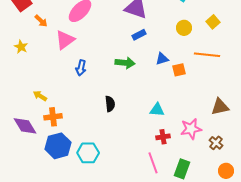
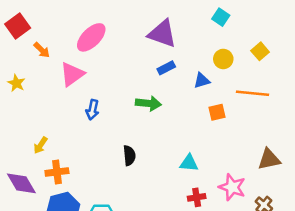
blue triangle: (162, 59) -> (202, 81), moved
yellow arrow: (40, 96) -> (40, 145), turned -88
pink star: (191, 129) -> (232, 187), turned 30

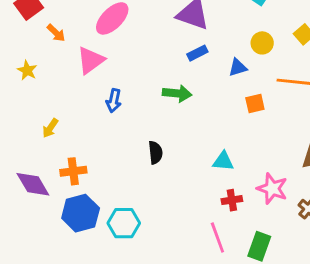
yellow arrow: (40, 145) -> (50, 128), moved

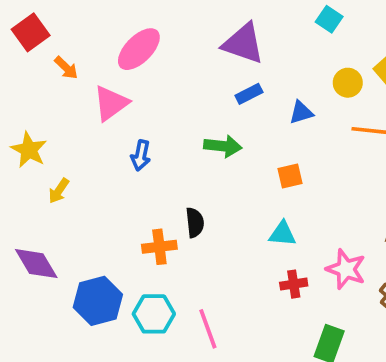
yellow circle: (262, 43) -> (348, 83), moved
yellow star: (27, 70) -> (29, 150), moved, size x1.4
orange square: (255, 104) -> (290, 176), moved
orange cross: (73, 171) -> (159, 247), moved
pink line: (217, 238) -> (208, 329), moved

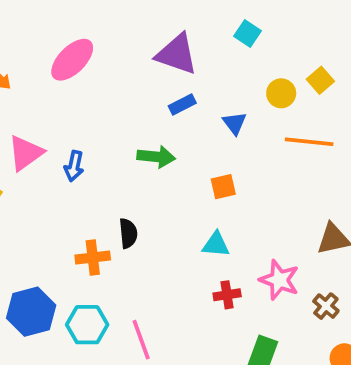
cyan square: (329, 19) -> (248, 34), moved
pink triangle: (111, 103) -> (26, 153), moved
blue triangle: (301, 113) -> (235, 123), turned -50

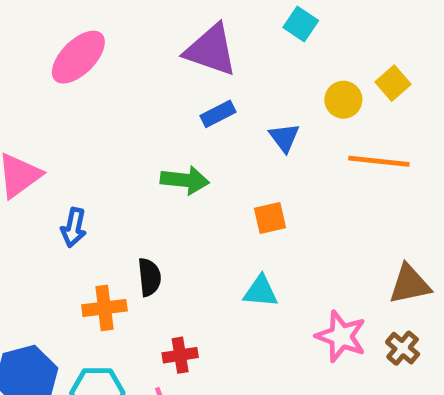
blue arrow: (74, 166) -> (74, 227), moved
red cross: (227, 295) -> (180, 355), moved
brown cross: (326, 306) -> (403, 348), moved

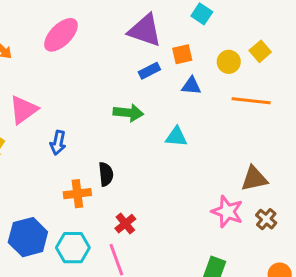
blue triangle: (284, 138) -> (191, 86), turned -48
orange square: (270, 218) -> (182, 54), moved
brown triangle: (410, 284) -> (254, 179), moved
cyan triangle: (261, 291) -> (176, 137), moved
red cross: (180, 355) -> (125, 224), turned -30

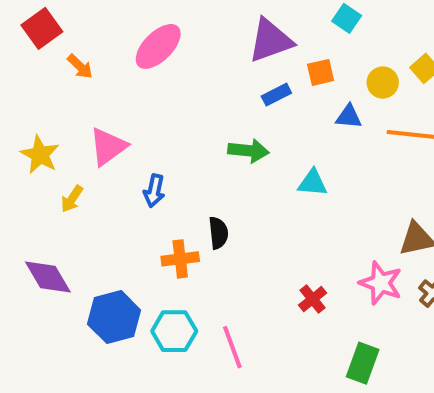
purple triangle: (145, 30) -> (270, 40), turned -39
blue triangle: (191, 86) -> (349, 117), moved
red cross: (125, 224) -> (313, 299), moved

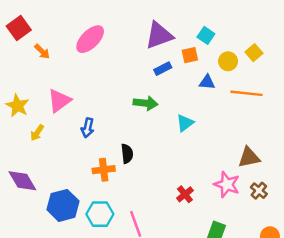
cyan square: (347, 18) -> (206, 35), moved
cyan triangle: (313, 183) -> (185, 123), turned -42

